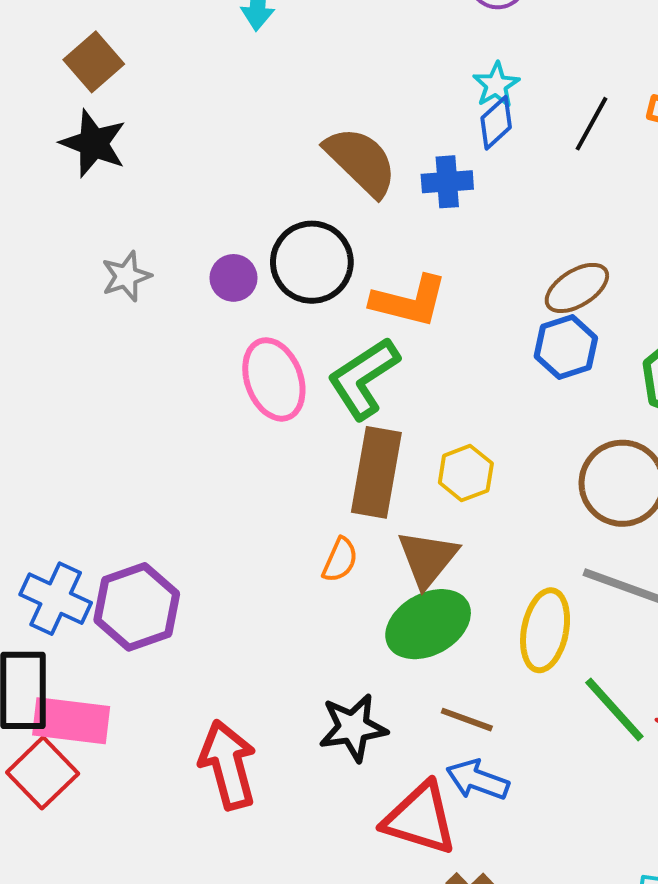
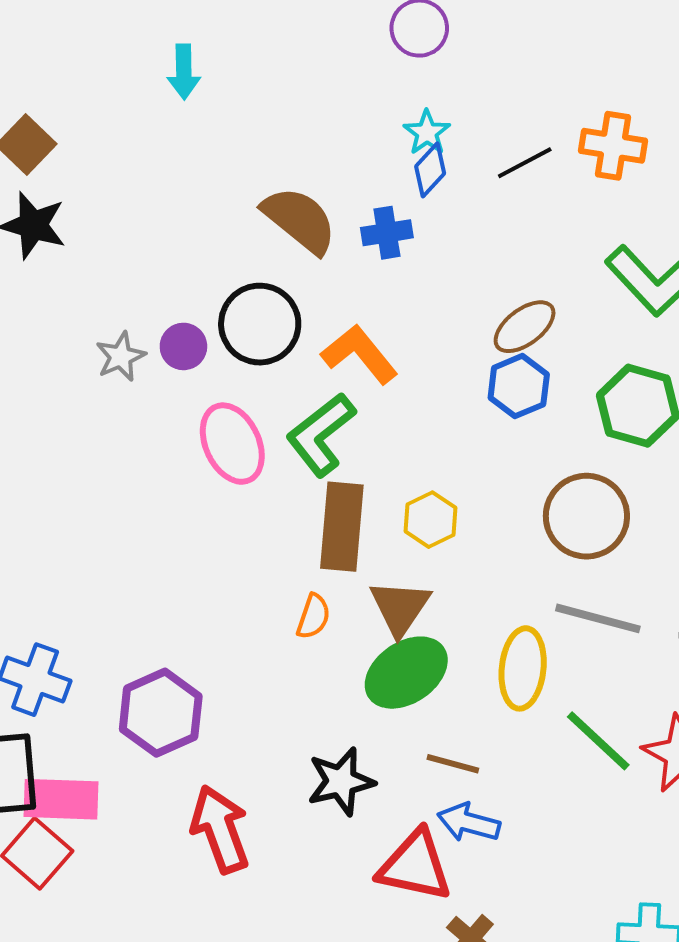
black line: (591, 124) -> (525, 163), turned 38
gray star: (126, 276) -> (121, 357), moved
orange L-shape: (409, 301) -> (360, 354), turned -138
purple hexagon: (137, 607) -> (161, 713), moved

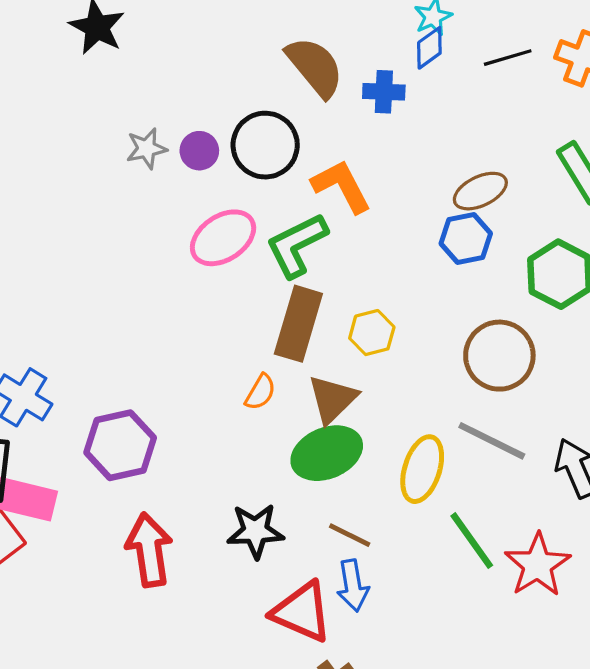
pink ellipse: (232, 444) -> (223, 238), turned 70
blue arrow: (469, 822) -> (353, 586), turned -126

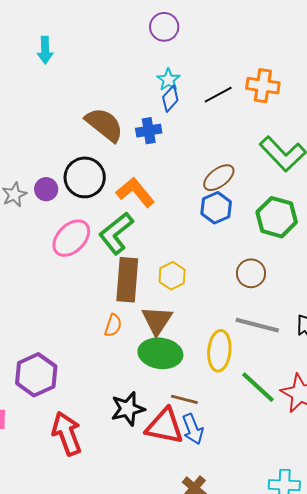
brown circle: (499, 356) -> (251, 273), size x0.7
green ellipse: (327, 453) -> (160, 353), turned 42
red triangle: (302, 612) -> (165, 426), moved

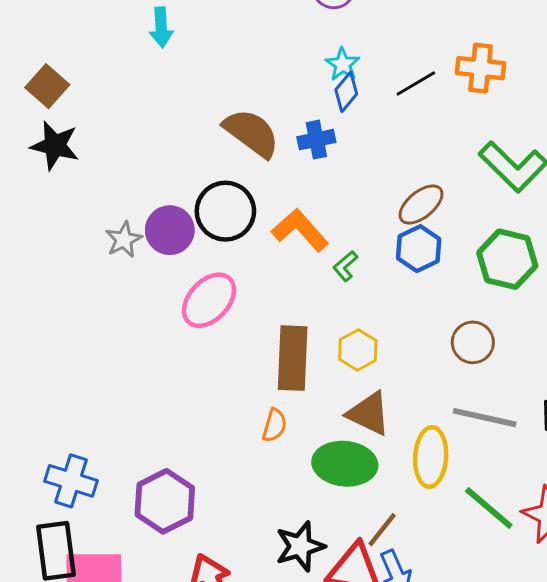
purple circle: (46, 189) -> (170, 230), size x1.4
green L-shape: (116, 233) -> (345, 266), moved, size x0.5
brown triangle: (157, 320) -> (369, 414), moved, turned -36
brown line: (184, 399) -> (382, 530), turned -64

